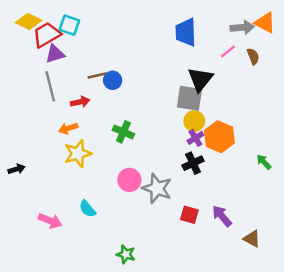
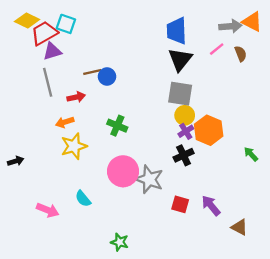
black triangle: (200, 79) -> (180, 59), moved
pink circle: (129, 180) -> (123, 171), size x1.4

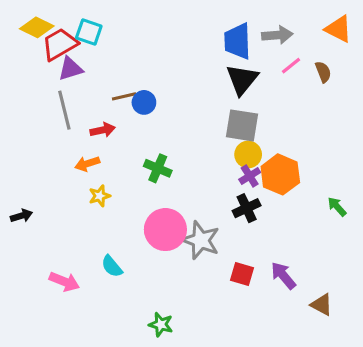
gray arrow: (230, 26) -> (277, 35), moved
yellow star: (74, 146) -> (100, 196), size x0.6

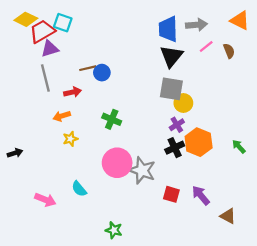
yellow circle: (248, 155) -> (183, 103), moved
orange hexagon: (280, 174) -> (199, 142), moved

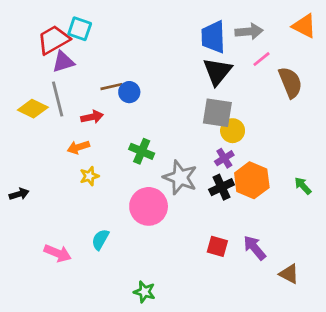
yellow diamond: (26, 19) -> (33, 109), moved
brown semicircle: (229, 51) -> (290, 82), moved, size x1.6
gray star: (142, 170) -> (180, 177), moved
cyan semicircle: (79, 189) -> (100, 239), turned 70

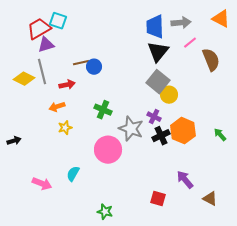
gray square: (217, 113) -> (158, 82), turned 30
purple cross: (224, 158) -> (154, 117), moved, turned -32
red square: (217, 246) -> (158, 199), moved

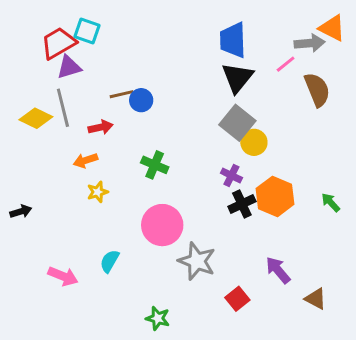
gray arrow: (181, 23) -> (310, 43), moved
gray star: (131, 129) -> (197, 261), moved
red square: (158, 199) -> (237, 299), turned 35

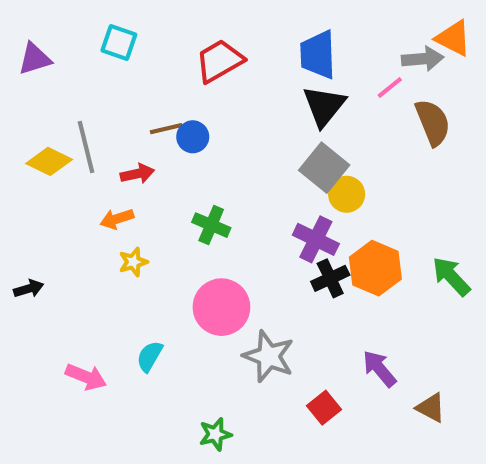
red trapezoid: (58, 43) -> (219, 61), moved
purple triangle: (69, 67) -> (35, 59), moved
purple cross: (231, 175) -> (316, 239), size x1.5
green arrow: (331, 202) -> (451, 276), size x1.5
green star: (158, 318) -> (215, 434), turned -30

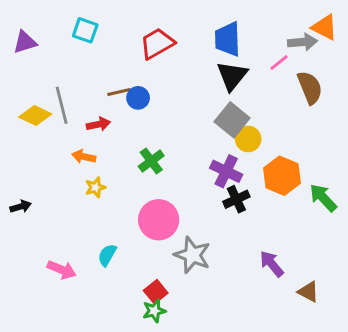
orange arrow: (117, 219) -> (84, 157), turned 30
green cross: (211, 225) -> (151, 161), turned 30
orange hexagon: (375, 268) -> (282, 176), moved
red square: (324, 408) -> (156, 292), moved

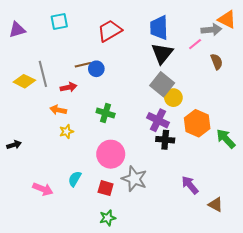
cyan square: (85, 30) -> (59, 21), turned -30
brown semicircle: (310, 88) -> (217, 62), size x0.7
green cross: (151, 161) -> (106, 113), turned -36
black cross: (236, 199) -> (165, 140), turned 30
red square: (156, 292) -> (106, 188), moved, turned -35

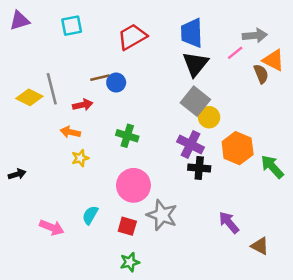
orange triangle: (227, 19) -> (273, 60), moved
purple triangle: (17, 30) -> (20, 21), moved

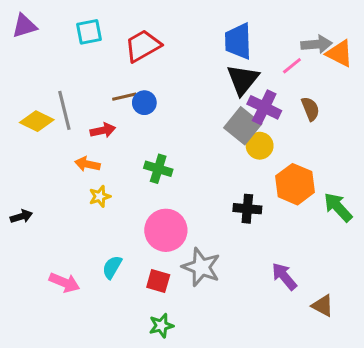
red trapezoid: (132, 37) -> (143, 46), moved
orange triangle: (273, 60) -> (340, 53), moved
brown semicircle: (261, 74) -> (310, 109), moved
purple cross: (190, 144) -> (264, 107), moved

